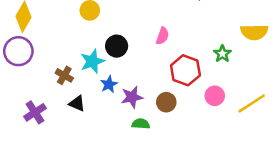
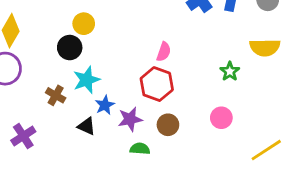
black circle: (117, 46) -> (70, 48), moved
red hexagon: (185, 70) -> (157, 84), moved
black triangle: (77, 103) -> (87, 126), moved
yellow line: (252, 103) -> (266, 150), moved

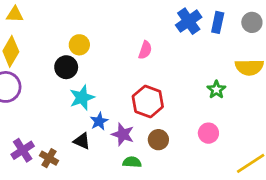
pink semicircle: (164, 52) -> (145, 50), moved
brown cross: (56, 95) -> (49, 158), moved
purple star: (130, 119) -> (123, 134), turned 30

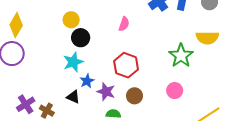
black circle: (66, 67) -> (81, 38), moved
green star: (216, 90) -> (181, 56), size x1.6

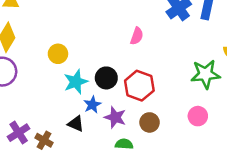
yellow circle: (71, 20) -> (58, 54), moved
black circle: (81, 38) -> (106, 78), moved
green star: (181, 56) -> (205, 74), turned 30

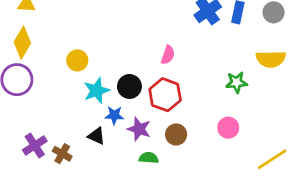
pink semicircle: (137, 36) -> (168, 55), moved
green star: (205, 74) -> (236, 82), size x0.7
blue star: (92, 105) -> (114, 115), turned 30

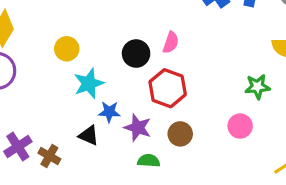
green star: (236, 82) -> (257, 87), moved
black circle: (129, 86) -> (136, 54), moved

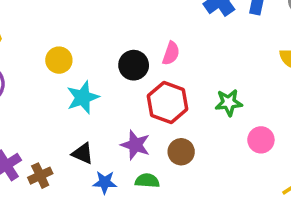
green star: (257, 87) -> (229, 103), moved
blue star: (109, 112) -> (105, 182), moved
pink circle: (240, 126) -> (261, 140), moved
brown cross: (49, 156) -> (40, 176), turned 35

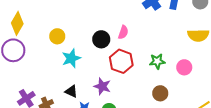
pink circle: (261, 140) -> (184, 67), moved
brown circle: (181, 152) -> (160, 93), moved

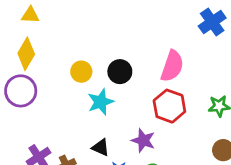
pink semicircle: (123, 32) -> (172, 66), size x1.6
black circle: (101, 39) -> (120, 72), moved

